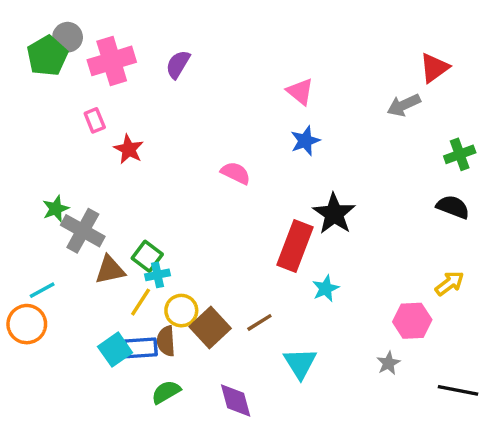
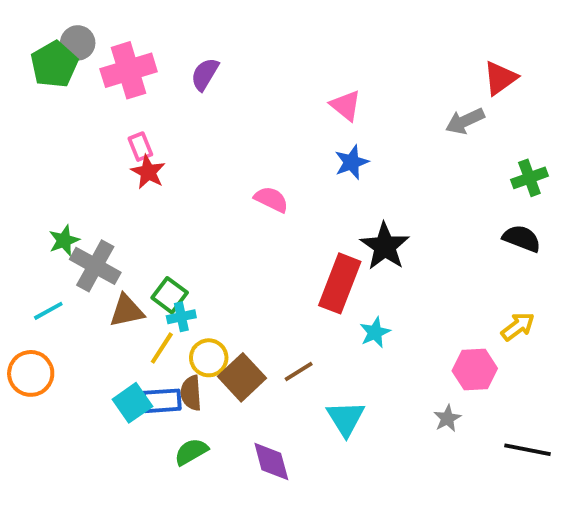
pink rectangle: (95, 120) -> (140, 147), moved
cyan line: (42, 290) -> (48, 311), moved

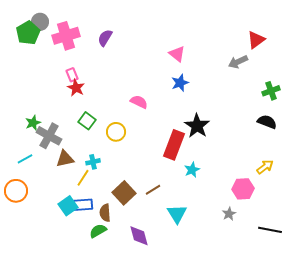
green square: (170, 295) -> (87, 121), moved
yellow circle: (209, 358) -> (116, 132), moved
brown semicircle: (191, 393) -> (105, 213), moved

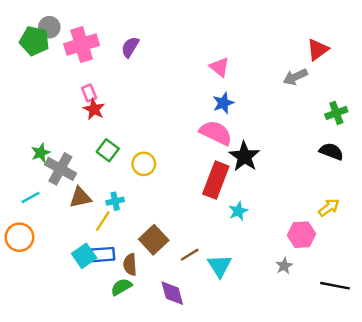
green pentagon: (28, 33) -> (34, 41), turned -30
pink semicircle: (139, 102) -> (216, 133), moved, size x1.5
brown line: (153, 190) -> (190, 255), moved

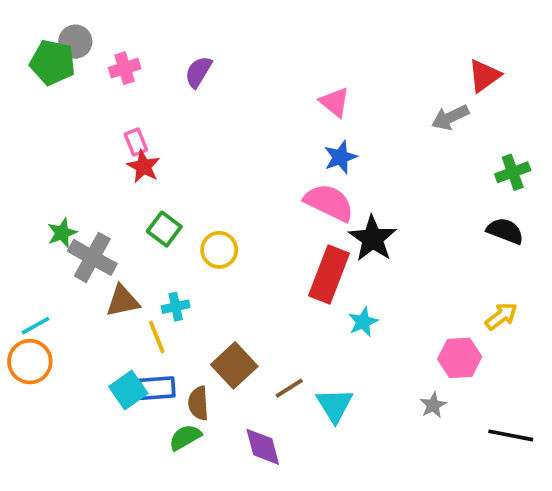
pink cross: (82, 45) -> (125, 68), size x0.6
cyan line: (31, 197) -> (36, 326), moved
yellow line: (103, 221) -> (157, 337), turned -55

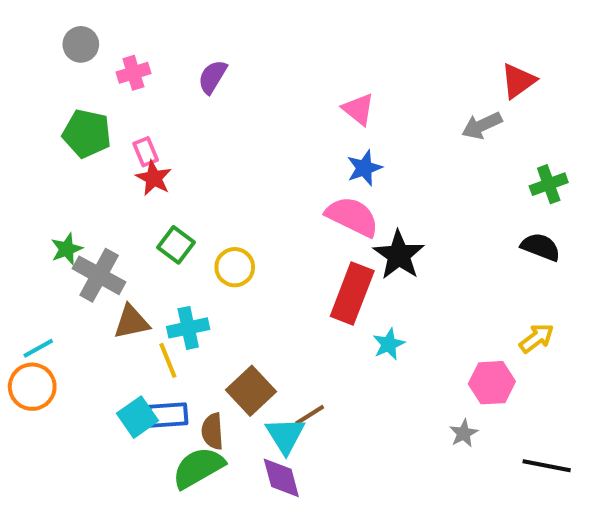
green pentagon: (53, 62) -> (87, 134), moved
cyan cross: (176, 307) -> (188, 328), size x1.4
cyan triangle: (335, 405) -> (285, 435), moved
green semicircle: (185, 437) -> (198, 468), size x1.5

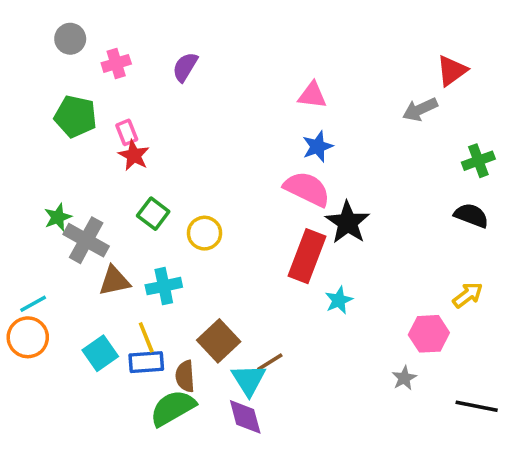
pink triangle: (358, 109) -> (312, 95), turned -32
yellow line: (168, 360) -> (146, 337), moved
cyan square: (138, 417) -> (100, 353), moved

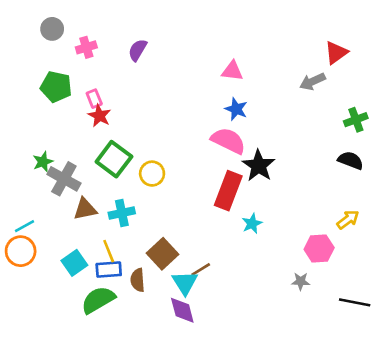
blue star: (318, 147) -> (236, 109), turned -30
green square: (153, 214) -> (114, 159), size x1.5
gray star: (404, 378) -> (301, 281), turned 30
green semicircle: (173, 408) -> (98, 300), moved

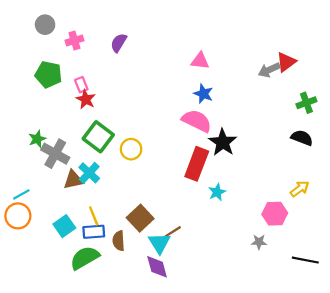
red triangle: (336, 53) -> (286, 62), moved
cyan cross: (122, 213) -> (89, 173), moved, turned -35

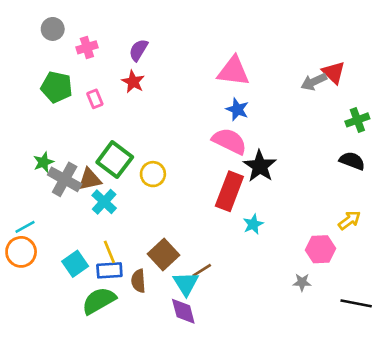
pink triangle: (200, 61) -> (233, 71), size x1.5
red triangle: (286, 62) -> (334, 72), turned -40
red star: (86, 99) -> (133, 82), moved
brown triangle: (73, 180) -> (90, 179), moved

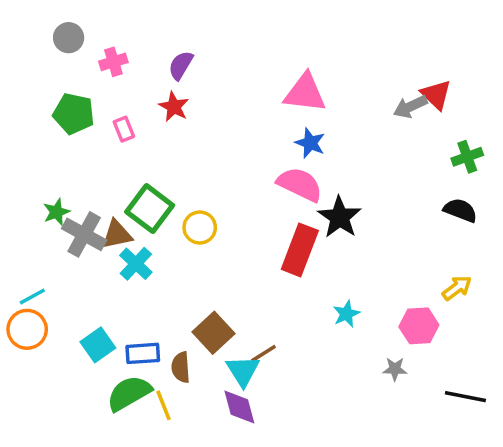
cyan star: (253, 224) -> (346, 314), moved
yellow line: (109, 252) -> (163, 405), moved

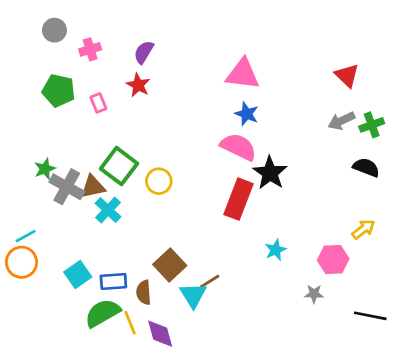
gray arrow: (410, 107) -> (341, 121), moved
purple diamond: (239, 407) -> (160, 334), moved

